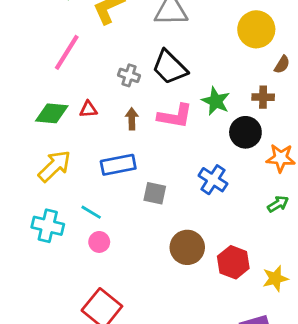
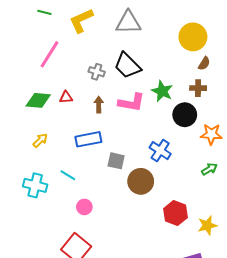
brown semicircle: (282, 65) -> (204, 64), moved
yellow arrow: (55, 166) -> (40, 140), size x0.6
pink circle: (99, 242) -> (84, 207), moved
brown circle: (187, 247) -> (141, 181), moved

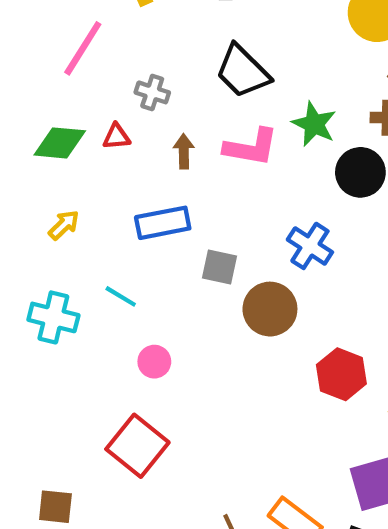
gray cross: (97, 72) -> (152, 92), moved

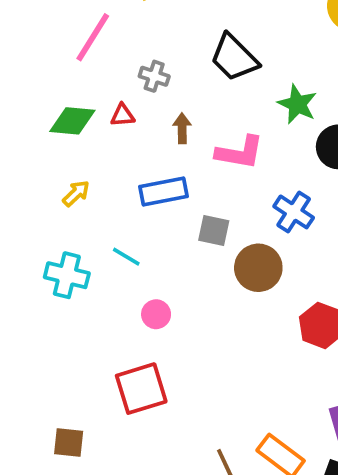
pink L-shape: (251, 147) -> (240, 152), moved
red square: (137, 446) -> (141, 389), turned 34

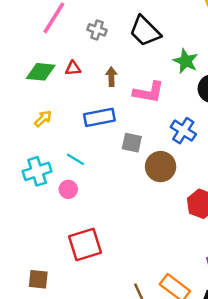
gray cross: (154, 76) -> (97, 30), moved
cyan cross: (67, 275) -> (37, 171), turned -32
pink circle: (156, 314) -> (68, 189), moved

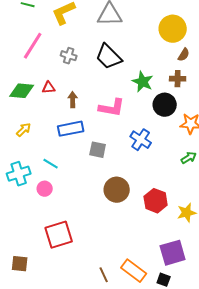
brown arrow: (111, 77) -> (73, 100), moved
brown circle: (161, 167) -> (117, 190), moved

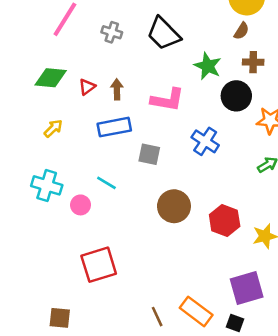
brown semicircle: (184, 55) -> (241, 31), moved
red triangle: (49, 88) -> (87, 87), moved, turned -32
cyan line: (51, 164) -> (106, 183), moved
cyan cross: (19, 174) -> (47, 185), turned 35
brown square: (20, 264) -> (60, 318), moved

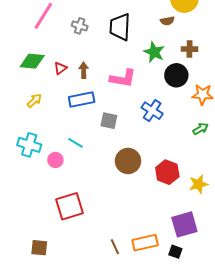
brown semicircle: (241, 31) -> (167, 21), moved, turned 48
black trapezoid: (164, 34) -> (120, 27), turned 48
orange rectangle: (196, 311) -> (145, 243), turned -50

